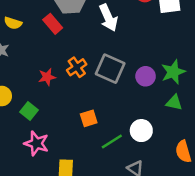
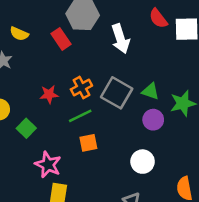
purple circle: (146, 76) -> (153, 120), moved
green triangle: (174, 103) -> (150, 91), moved
green line: (112, 141) -> (80, 116), moved
pink star: (36, 143) -> (48, 165), moved

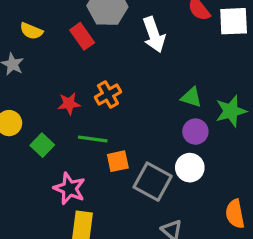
gray square: (117, 93) -> (153, 182), moved
green line: (80, 116) -> (93, 139), moved, turned 35
white circle: (143, 162) -> (190, 168), moved

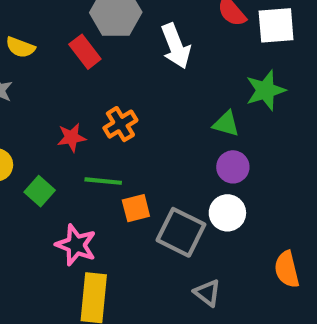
green star: (231, 111) -> (266, 90), moved

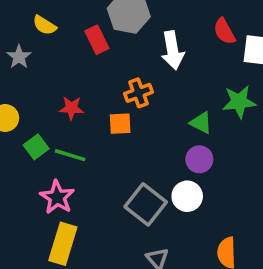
orange cross: (120, 124) -> (139, 93), moved
green line: (103, 181) -> (70, 155), moved
orange square: (136, 208) -> (120, 124), moved

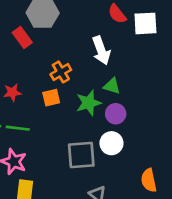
white arrow: (173, 50) -> (101, 50), moved
green star: (239, 102) -> (89, 103), moved
gray square: (146, 204) -> (81, 155), turned -32

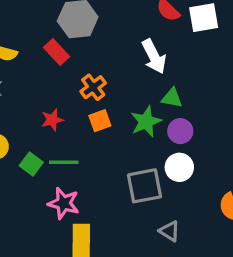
orange cross: (61, 72) -> (93, 87), moved

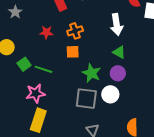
red star: (52, 120) -> (46, 32), moved
green star: (146, 122) -> (91, 73), moved, turned 30
pink star: (64, 203) -> (36, 93), turned 30

